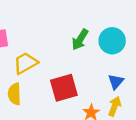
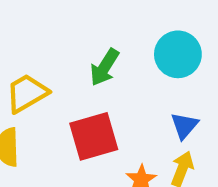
green arrow: (80, 40) -> (105, 67), moved

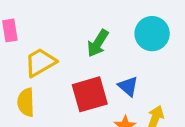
blue triangle: (184, 126) -> (128, 86), moved, turned -30

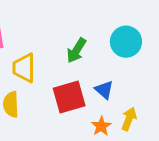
yellow trapezoid: (40, 62) -> (24, 68), turned -60

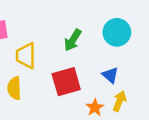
blue triangle: (104, 90) -> (110, 75), moved

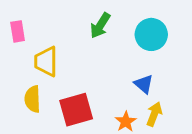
green arrow: (73, 40) -> (100, 25), moved
red square: (66, 82) -> (76, 110), moved

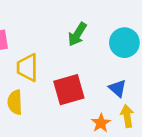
red square: (76, 110) -> (69, 90), moved
yellow arrow: (154, 114) -> (127, 116), turned -30

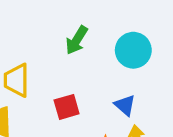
red square: (69, 90) -> (67, 107), size x0.7

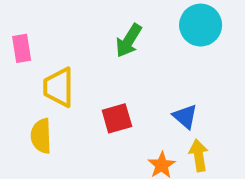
cyan circle: (133, 50) -> (201, 25), moved

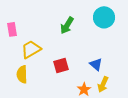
yellow trapezoid: (59, 87) -> (31, 49), turned 60
yellow arrow: (199, 155) -> (103, 84), turned -147

